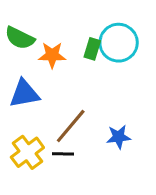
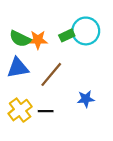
green semicircle: (20, 38) -> (20, 39), moved
green rectangle: (92, 49) -> (67, 35), turned 48
brown line: (71, 126) -> (51, 74), moved

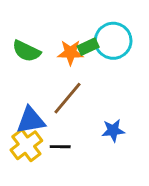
orange star: (38, 40) -> (70, 53), moved
blue triangle: (18, 68) -> (31, 120), moved

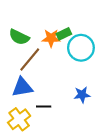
cyan circle: (113, 41) -> (81, 48), moved
brown line: (68, 98) -> (30, 59), moved
yellow cross: (26, 145) -> (19, 119), moved

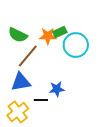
blue star: (82, 95) -> (57, 89), moved

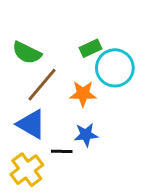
orange star: (48, 36) -> (83, 94), moved
blue triangle: (21, 82) -> (31, 124), turned 40

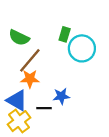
green rectangle: (91, 48) -> (65, 34), turned -48
orange star: (83, 94) -> (30, 79), moved
blue triangle: (31, 124) -> (17, 100), moved

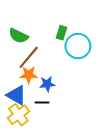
blue star: (61, 96) -> (47, 84), moved

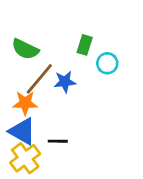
cyan circle: (78, 46) -> (107, 63), size x0.6
orange star: (29, 75) -> (25, 103), moved
blue star: (47, 84) -> (65, 82), moved

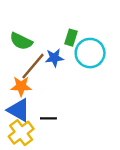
cyan circle: (107, 63) -> (90, 53), size x1.6
blue star: (65, 82) -> (54, 58), moved

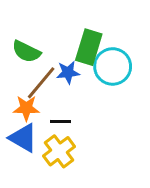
green rectangle: (71, 38) -> (89, 47), size x1.6
black line: (48, 118) -> (61, 122), moved
yellow cross: (21, 133) -> (59, 151), moved

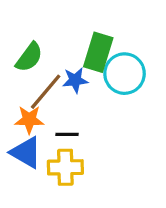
green semicircle: (26, 52) -> (29, 57), turned -80
yellow cross: (59, 151) -> (65, 167), turned 36

